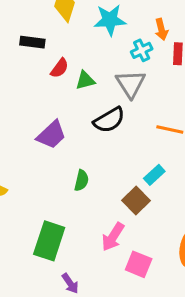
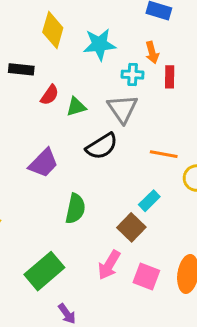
cyan cross: (142, 50) -> (133, 75), turned 30
green semicircle: (81, 180) -> (75, 209), size x1.4
green rectangle: (49, 241) -> (44, 271), turned 33
pink square: (139, 264) -> (146, 276), moved

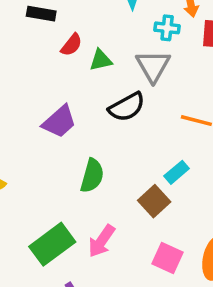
pink arrow: (109, 265) -> (102, 241), moved

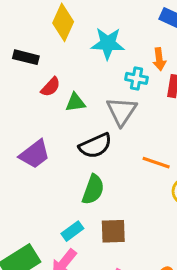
cyan rectangle: (177, 172) -> (72, 231), moved
green semicircle: (92, 176) -> (93, 190), moved
brown square: (154, 201) -> (113, 231), turned 36

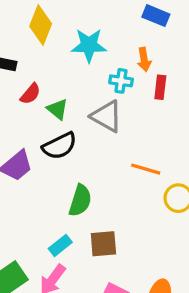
green triangle: (75, 102) -> (57, 109), turned 50
gray triangle: (122, 111) -> (107, 116), turned -32
black semicircle: (95, 146) -> (60, 146), moved

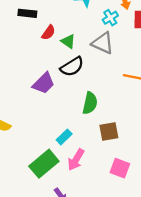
cyan cross: (121, 81) -> (110, 18), turned -35
cyan rectangle: (60, 245) -> (64, 137), moved

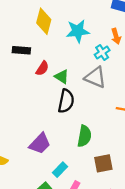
black semicircle: (72, 67) -> (66, 101), turned -45
purple trapezoid: (44, 83) -> (40, 144), moved

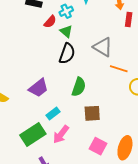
cyan cross: (102, 52) -> (66, 11), moved
gray triangle: (95, 77) -> (103, 47), moved

